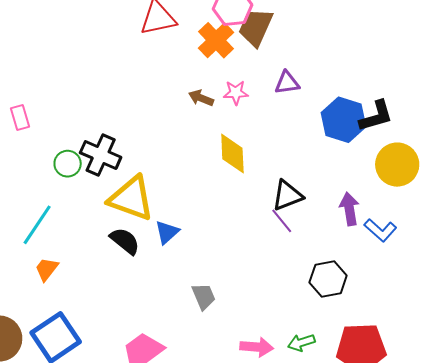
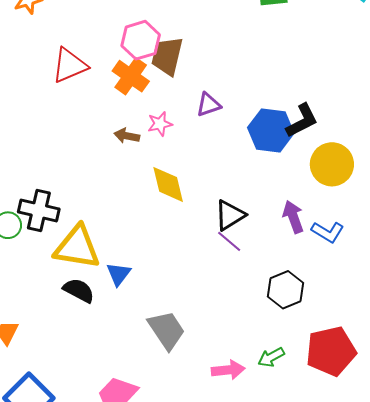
gray trapezoid: (204, 296) -> (166, 330), size x1.5

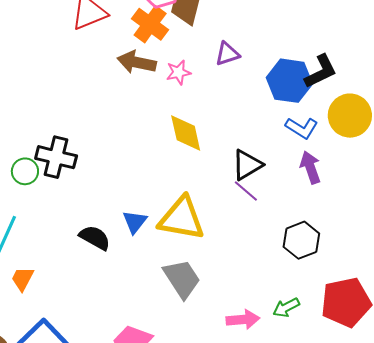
brown arrow: (127, 136) -> (137, 62), moved, size x1.5
blue L-shape: (328, 232) -> (302, 128), moved
yellow triangle: (77, 247) -> (182, 219), moved

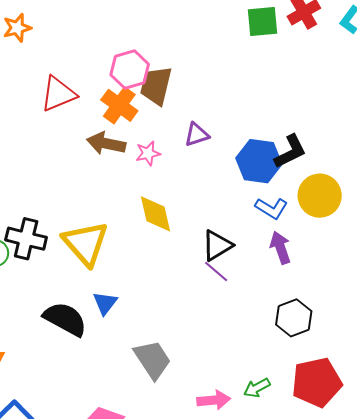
yellow triangle: (182, 219) -> (86, 243), moved, turned 39
black semicircle: (95, 238) -> (65, 319), size x1.4
black hexagon: (301, 240) -> (294, 318), moved

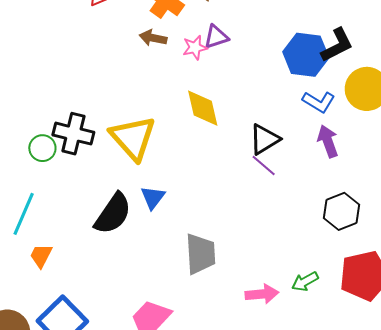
purple triangle: (197, 135) -> (216, 37), moved
brown arrow: (106, 143) -> (153, 38), size x0.7
black semicircle: (65, 319) -> (113, 214), turned 96
gray trapezoid: (152, 360) -> (200, 254), turned 30

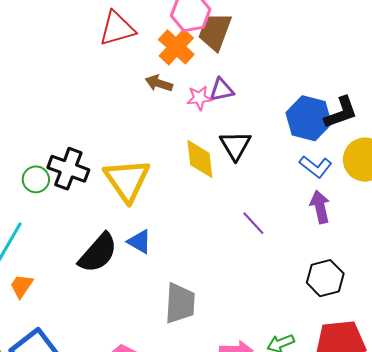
black triangle: (264, 139) -> (235, 145), moved, turned -36
blue triangle: (153, 197) -> (139, 242), turned -44

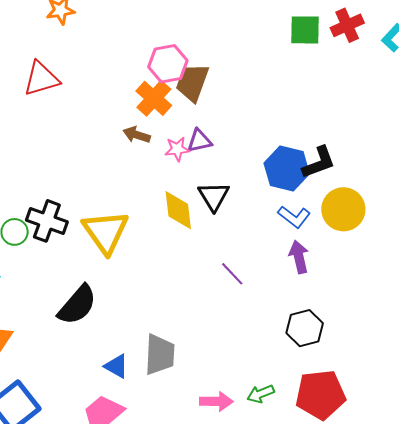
red triangle: (117, 29) -> (41, 79), moved
blue triangle: (139, 242) -> (116, 366), moved

